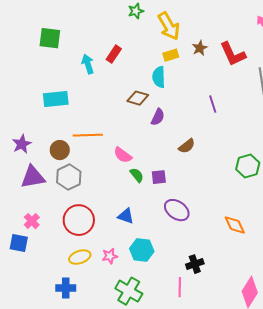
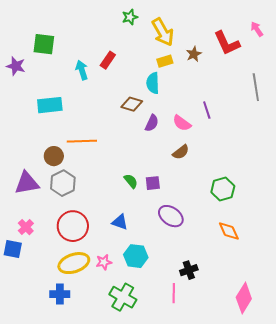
red L-shape: (233, 54) -> (227, 43), moved
purple star: (22, 144) -> (16, 66), moved, turned -30
pink semicircle: (123, 155) -> (182, 123), moved
green hexagon: (248, 166) -> (223, 189), moved
yellow ellipse: (80, 257) -> (74, 263), size x1.4

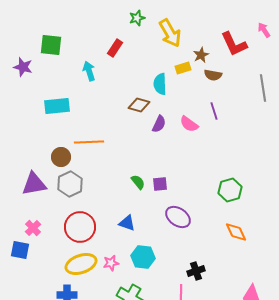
red rectangle: (108, 60) -> (115, 48), moved
yellow rectangle: (165, 61) -> (183, 68), moved
brown semicircle: (181, 152) -> (213, 75), moved, turned 48

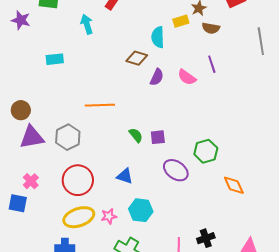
cyan rectangle: (57, 106) -> (55, 59), size x0.7
orange line: (89, 142) -> (100, 105), moved
brown circle: (61, 157) -> (21, 110), moved
green hexagon: (230, 190) -> (206, 151), moved
black cross: (196, 271) -> (206, 238), moved

